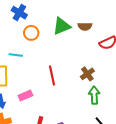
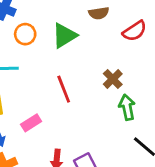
green triangle: (62, 26) -> (64, 36), moved

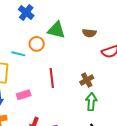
orange circle: (25, 34) -> (37, 44), moved
green triangle: (64, 36) -> (56, 30), moved, turned 30

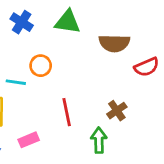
green triangle: (56, 30) -> (68, 22), moved
brown semicircle: (89, 33) -> (114, 43), size x1.5
green arrow: (91, 102) -> (99, 140), moved

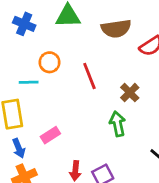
red line: (67, 112) -> (89, 76), moved

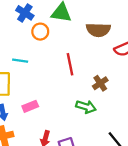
orange circle: (50, 62) -> (40, 32), moved
green arrow: (118, 124) -> (86, 107), turned 108

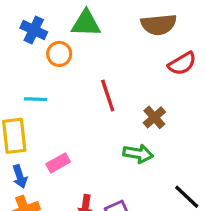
brown semicircle: (98, 30) -> (159, 25), moved

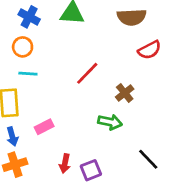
orange circle: (59, 54) -> (23, 47), moved
red line: (108, 95) -> (87, 73), turned 60

